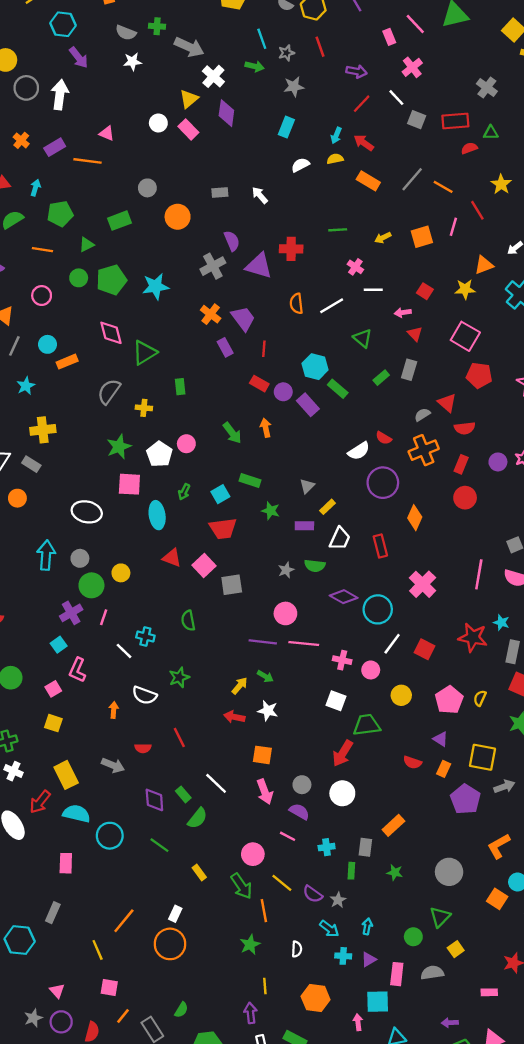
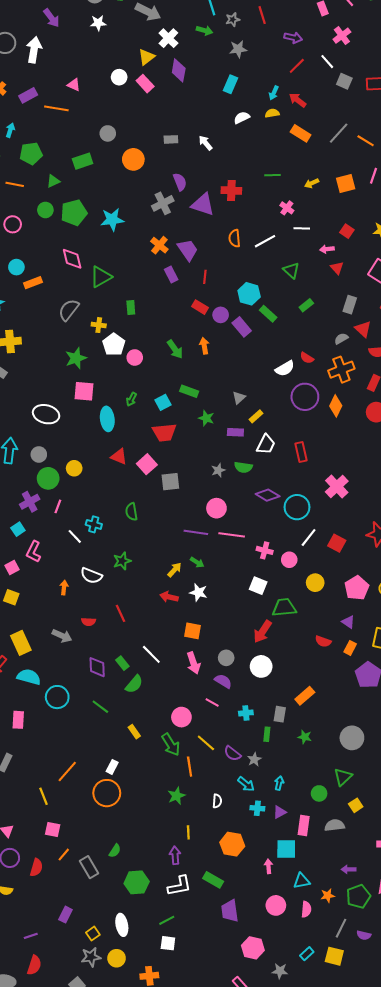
gray rectangle: (409, 370) -> (350, 305), moved
white pentagon: (159, 454) -> (114, 344), moved
orange diamond: (415, 518) -> (336, 406), moved

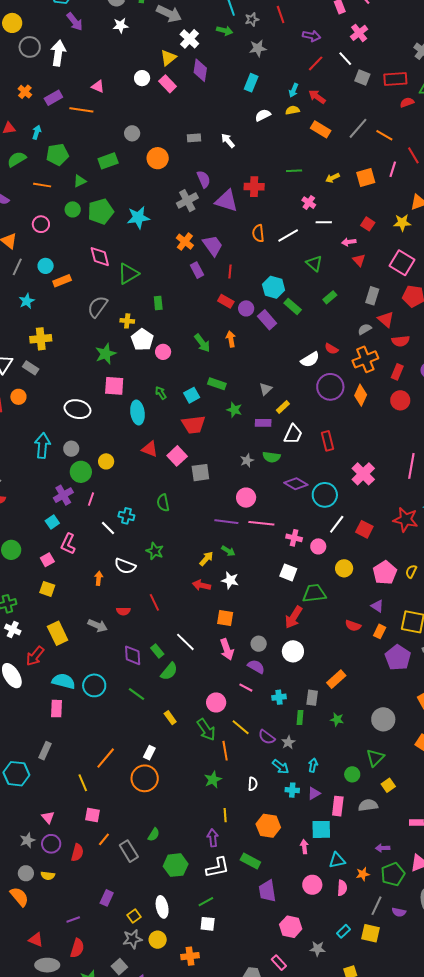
green arrow: (131, 399) -> (161, 393), turned 120
green star: (122, 561) -> (155, 551), turned -30
cyan semicircle: (29, 677) -> (64, 681), moved

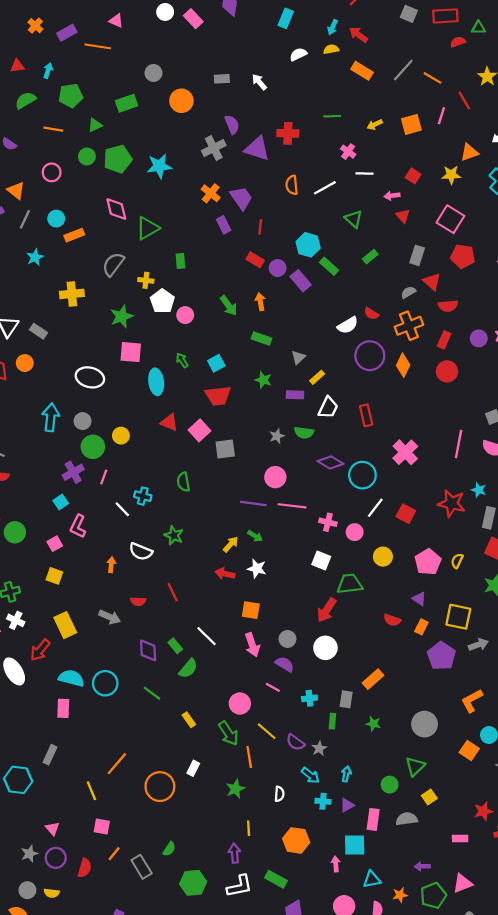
yellow cross: (41, 339) -> (72, 294), moved
green rectangle: (217, 384) -> (262, 339), moved
white rectangle: (149, 753) -> (193, 768), moved

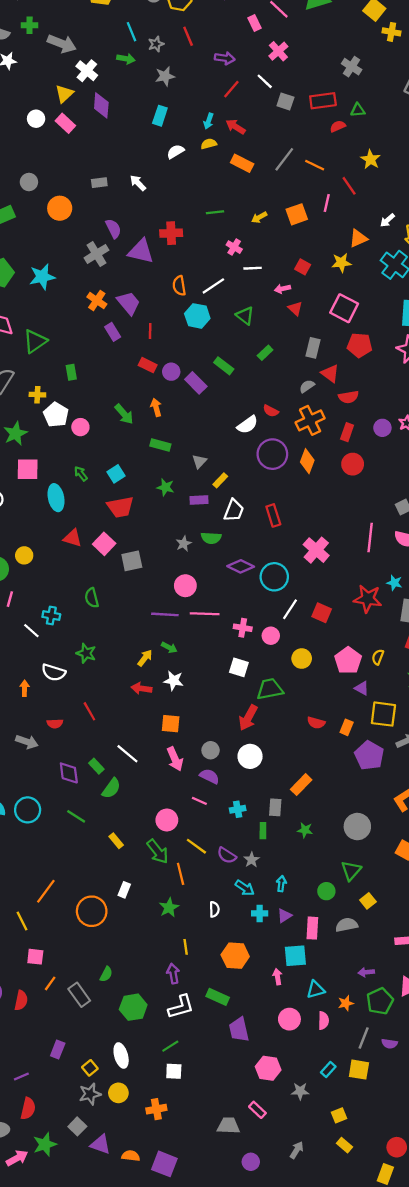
cyan hexagon: (308, 245) -> (197, 316), moved
purple triangle: (419, 599) -> (362, 688), moved

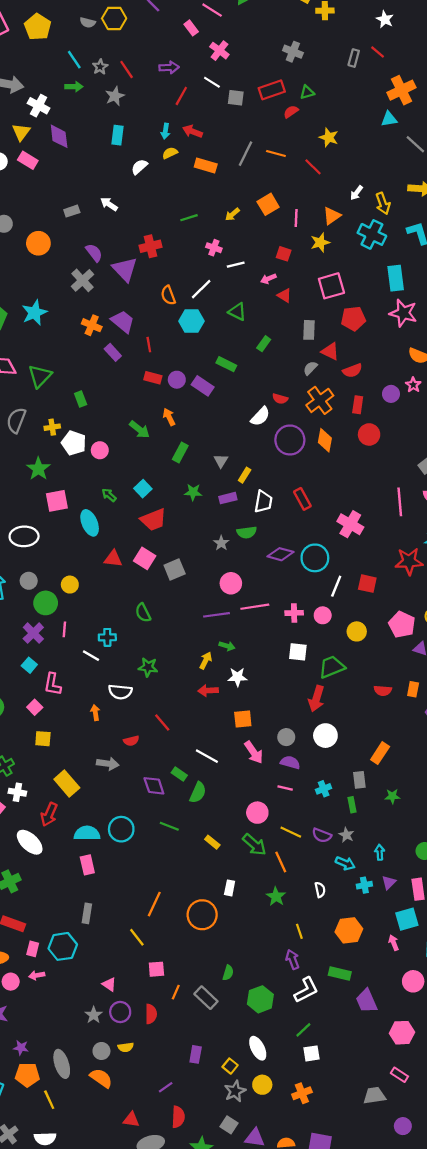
red line: (188, 36) -> (127, 69), moved
pink line: (327, 203) -> (296, 218), moved
purple triangle: (141, 251) -> (125, 269), turned 44
pink square: (344, 308) -> (331, 286), turned -32
green rectangle: (160, 445) -> (180, 452), turned -66

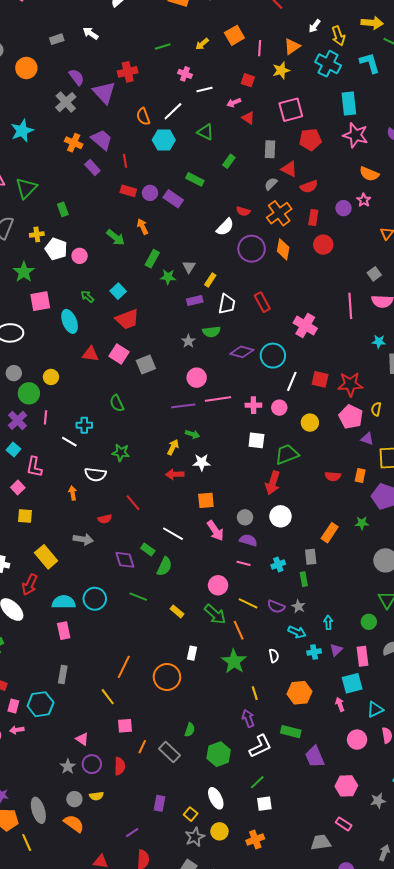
green star: (193, 492) -> (168, 277), moved
red star: (409, 561) -> (350, 384), moved
green star: (392, 796) -> (362, 523), moved
green star: (276, 897) -> (234, 661), size x1.4

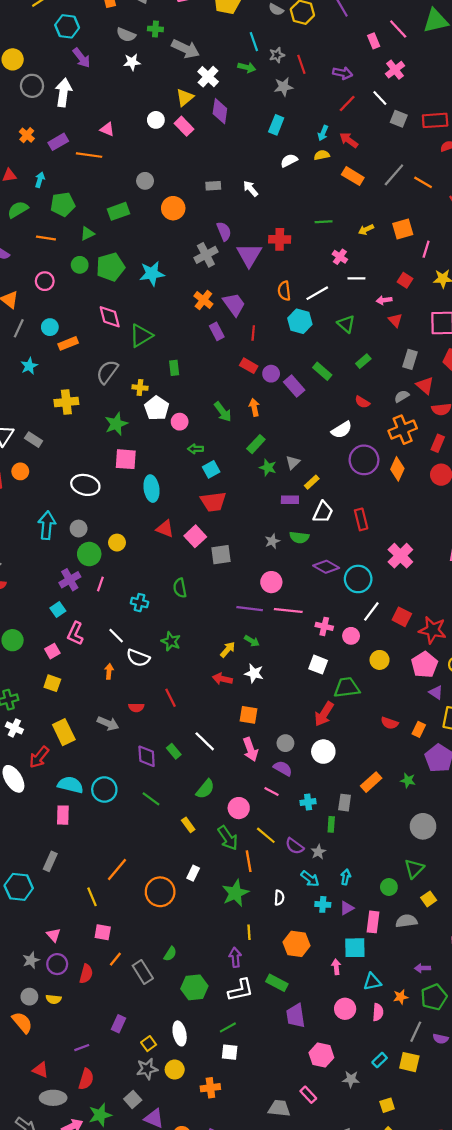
red semicircle: (243, 211) -> (362, 402), moved
green arrow: (87, 296) -> (196, 449), moved, turned -56
white line: (69, 442) -> (116, 636), moved
green semicircle: (164, 566) -> (205, 789), moved

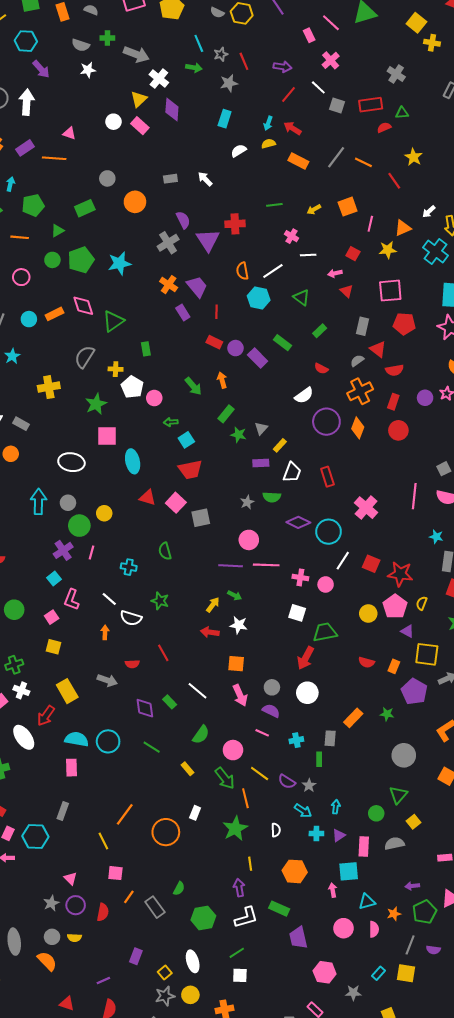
orange rectangle: (68, 343) -> (55, 314), moved
yellow circle: (380, 660) -> (368, 614), moved

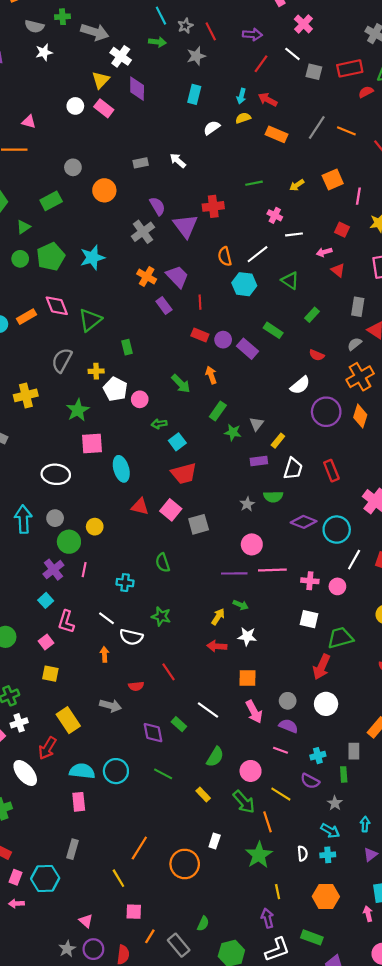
white cross: (21, 690) -> (19, 723), turned -35
purple semicircle: (287, 782) -> (310, 781), moved
cyan cross: (316, 834) -> (328, 855), moved

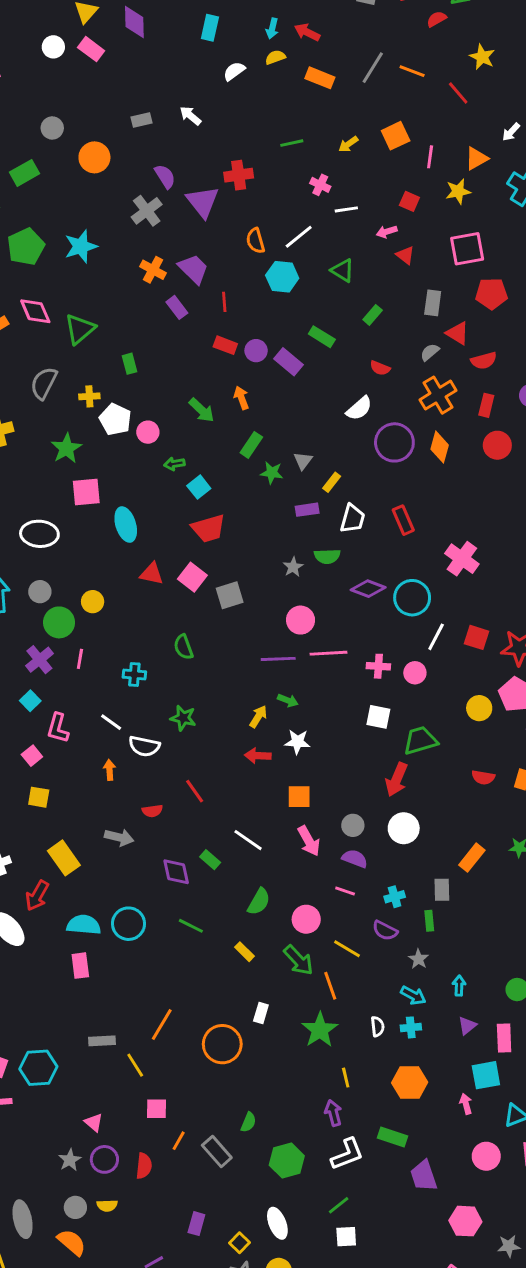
gray rectangle: (73, 849) -> (102, 1041), moved, turned 72

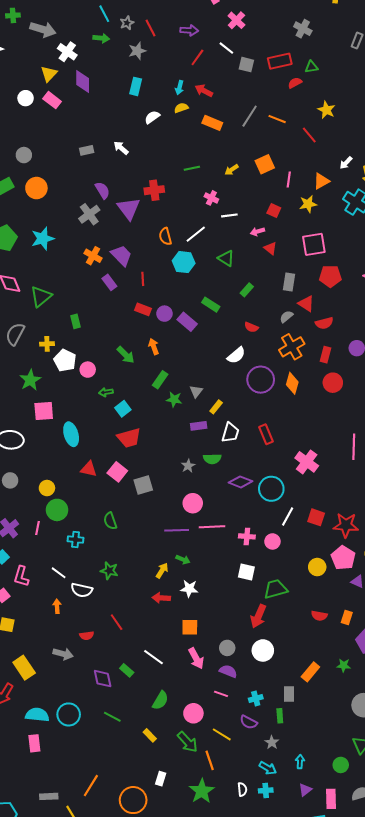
orange circle: (94, 157) -> (36, 188), moved
green circle: (59, 622) -> (57, 510), moved

